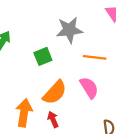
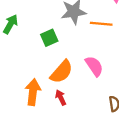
orange line: (95, 57) -> (101, 24), moved

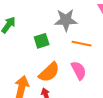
orange line: (101, 24) -> (82, 44), moved

